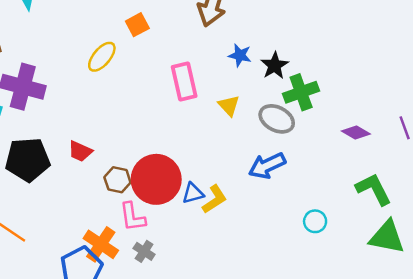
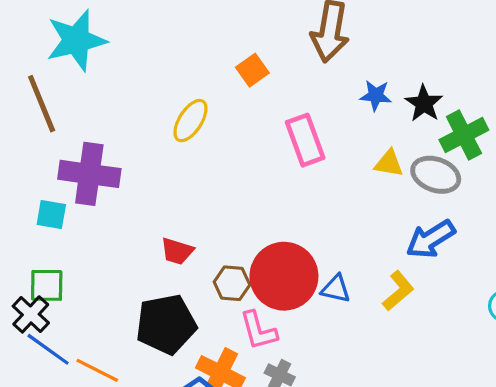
orange square: (137, 25) -> (252, 70), moved
yellow triangle: (229, 106) -> (389, 163), moved, turned -30
black pentagon: (28, 160) -> (166, 324), moved
blue triangle: (193, 193) -> (336, 289), turned 35
yellow L-shape: (214, 199) -> (398, 291), moved

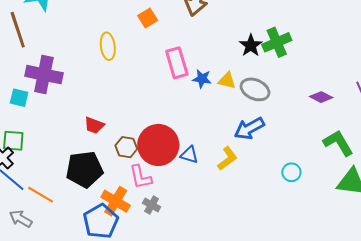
blue star: (376, 95) -> (202, 79), moved
yellow ellipse: (190, 121) -> (108, 46), turned -44
green cross: (464, 135) -> (277, 42), moved

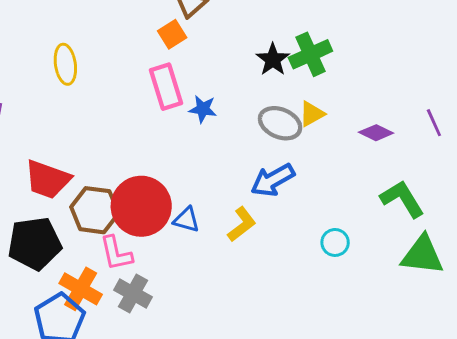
orange square: (148, 18) -> (172, 34), moved
yellow triangle: (227, 81) -> (312, 114), moved, turned -42
red trapezoid: (94, 125) -> (48, 179), size x1.6
brown hexagon: (126, 147) -> (95, 210), size x1.5
gray cross: (152, 205) -> (133, 294), size x1.4

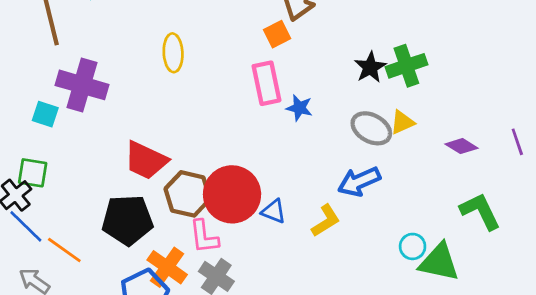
green triangle: (422, 255) -> (439, 262), moved

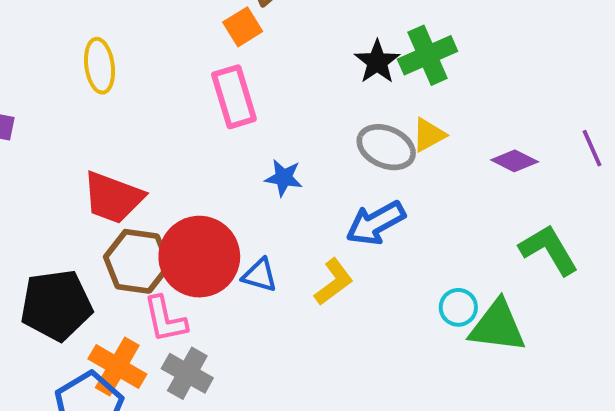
blue star: (299, 108) -> (284, 178), moved
red trapezoid: (146, 160) -> (113, 198), moved

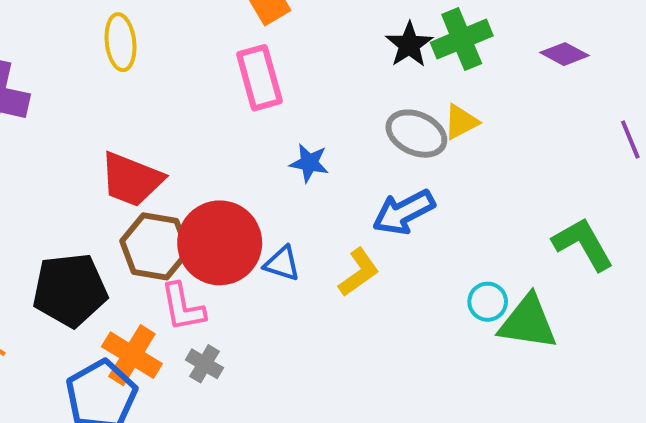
purple diamond: (515, 161) -> (564, 54), moved
gray cross: (187, 373) -> (204, 364), size x0.7

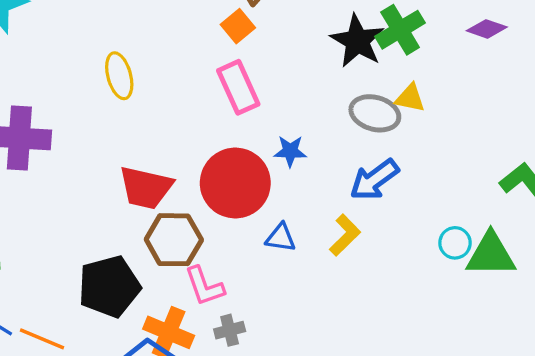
black star: (409, 45) -> (357, 41), size x1.4
yellow triangle: (461, 122) -> (410, 98), turned 48
red circle: (220, 243) -> (235, 183), moved
gray cross: (204, 364) -> (230, 330), turned -36

